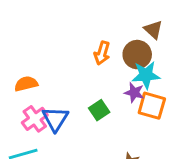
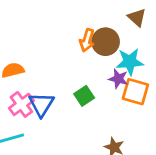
brown circle: (137, 55) -> (106, 42), moved

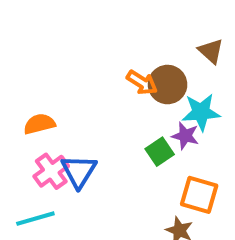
orange arrow: (87, 40) -> (142, 83), turned -75
orange square: (135, 92) -> (199, 195), moved
green square: (84, 96) -> (160, 152), moved

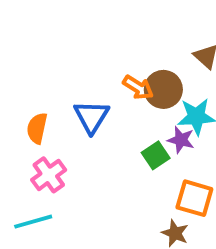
orange semicircle: (39, 124) -> (37, 128), turned -64
blue triangle: (79, 171) -> (91, 117), moved

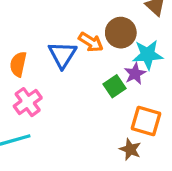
orange arrow: (138, 87) -> (91, 42), moved
purple star: (181, 140) -> (135, 74), turned 30

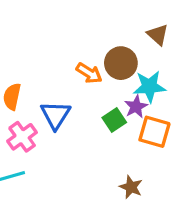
blue triangle: (62, 55) -> (56, 115), moved
orange square: (146, 121) -> (154, 132), moved

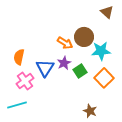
brown triangle: (158, 35) -> (107, 12), moved
purple star: (136, 107) -> (64, 63), moved
orange square: (154, 132) -> (104, 78), turned 30

